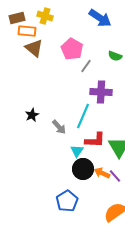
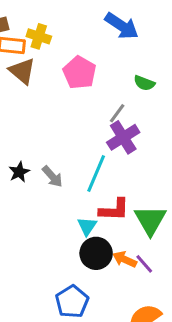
yellow cross: (45, 16) -> (39, 36), moved
gray line: (86, 66) -> (117, 113), moved
purple cross: (101, 92) -> (123, 137), turned -35
gray arrow: (59, 127) -> (52, 177), moved

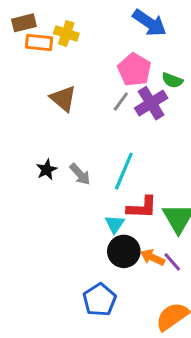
brown triangle: (22, 71) -> (63, 99), moved
pink pentagon: (79, 73) -> (134, 70), moved
gray line: (117, 113) -> (121, 102), moved
purple cross: (123, 137) -> (151, 103), moved

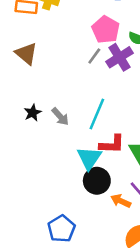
brown triangle: (63, 99) -> (26, 54), moved
cyan triangle: (115, 224) -> (89, 158), size x1.5
orange arrow: (153, 257) -> (121, 201), moved
blue pentagon: (100, 300) -> (62, 229), moved

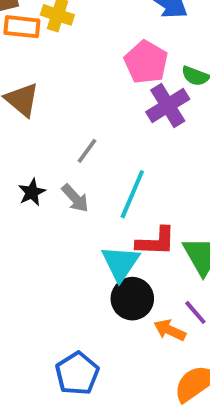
gray line: (94, 56) -> (87, 151), moved

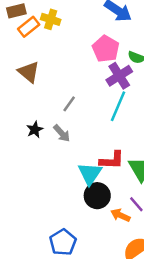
orange rectangle: (22, 27) -> (29, 27), turned -45
cyan line: (132, 194) -> (118, 106), moved

